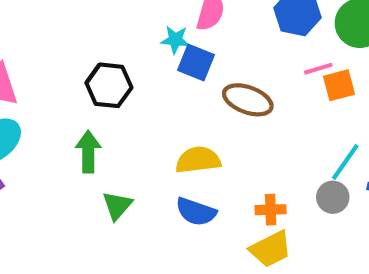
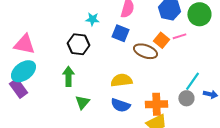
cyan star: (175, 40) -> (92, 19), moved
orange square: (339, 85) -> (161, 40), moved, turned -35
orange cross: (271, 210) -> (156, 104), size x1.5

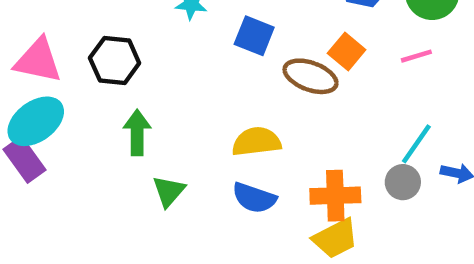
pink line: (179, 36) -> (416, 56), moved
black hexagon: (78, 44) -> (115, 61), moved

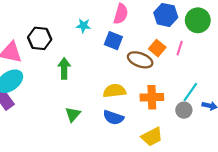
pink line: (416, 56) -> (180, 48), moved, turned -56
black hexagon: (115, 61) -> (40, 38), moved
green arrow: (137, 133) -> (64, 68), moved
orange cross: (335, 196) -> (152, 97), moved

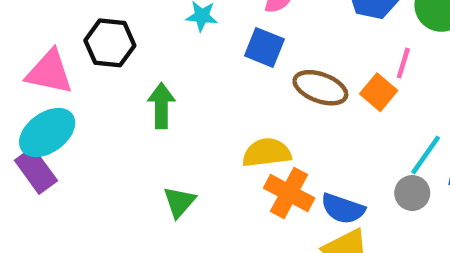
orange square: (157, 48) -> (379, 92), moved
orange cross: (152, 97) -> (289, 193), moved, turned 30
blue semicircle: (113, 118) -> (343, 209), moved

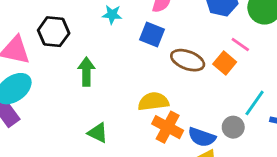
pink line: (403, 63) -> (240, 44), turned -72
gray circle: (412, 193) -> (233, 127), moved
green triangle: (179, 202) -> (98, 133), turned -45

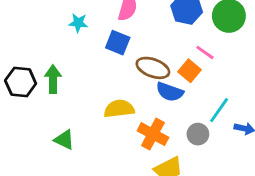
black hexagon: (54, 32) -> (21, 82), moved
orange cross: (168, 127) -> (153, 134), moved
blue semicircle: (202, 137) -> (170, 92), moved

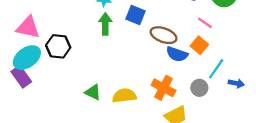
orange square: (189, 71) -> (199, 45), moved
green arrow: (53, 79) -> (105, 24), moved
yellow semicircle: (119, 109) -> (124, 96), moved

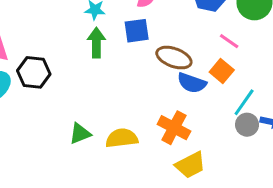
blue square: (136, 15) -> (137, 31), turned -30
gray circle: (199, 88) -> (247, 125), moved
green triangle: (93, 92) -> (80, 134), turned -48

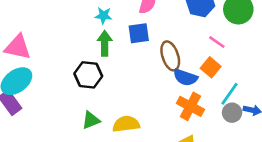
brown ellipse: (174, 58) -> (170, 56), turned 52
black hexagon: (34, 72) -> (88, 75), moved
orange cross: (174, 128) -> (190, 106), moved

